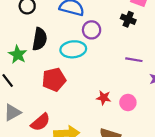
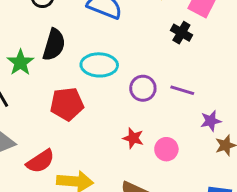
purple circle: (92, 30) -> (143, 88), moved

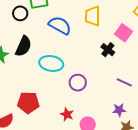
purple line: (182, 90) -> (124, 82), moved
red pentagon: (67, 104) -> (28, 103), moved

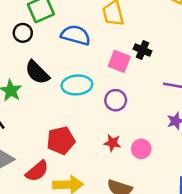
pink square: (123, 33) -> (119, 61), moved
black semicircle: (23, 46) -> (37, 72), turned 125

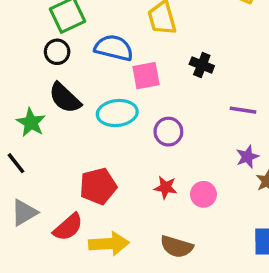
black circle: (23, 33) -> (57, 52), moved
pink square: (119, 61) -> (146, 76), moved, turned -30

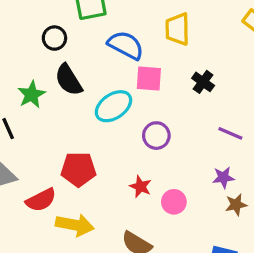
black circle: (57, 52) -> (54, 38), moved
cyan ellipse: (117, 113) -> (113, 106), turned -42

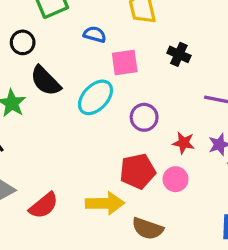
blue semicircle: (126, 45) -> (95, 34), size x0.6
red pentagon: (78, 169) -> (138, 171), moved
red star: (140, 187) -> (184, 143), moved
yellow arrow: (75, 225) -> (105, 203), moved

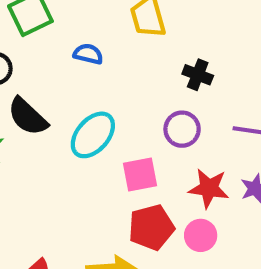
pink square: (125, 62) -> (140, 175), moved
purple circle: (144, 117) -> (182, 129), moved
red star: (184, 143) -> (209, 188), size x1.4

